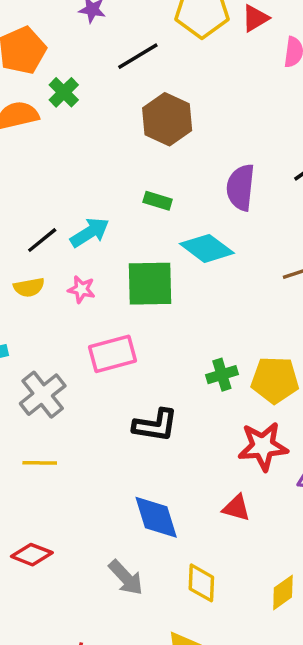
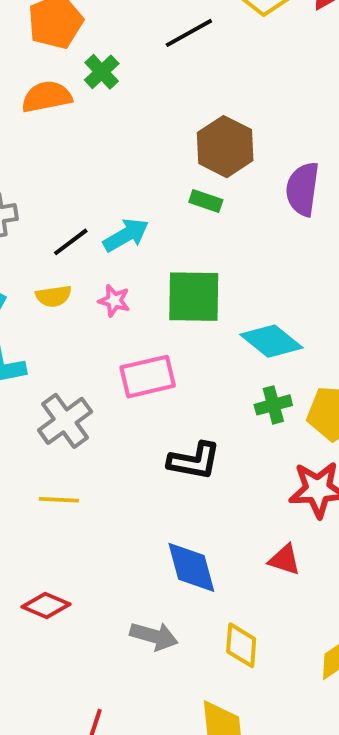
brown hexagon: (167, 119) -> (225, 147), moved
cyan diamond: (207, 248) -> (271, 341), moved
gray arrow: (126, 578) -> (154, 636), turned -33

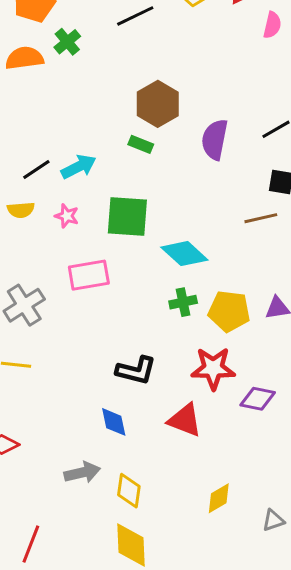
black L-shape: (194, 461) -> (136, 370), moved
red triangle: (285, 560) -> (185, 420), size x1.4
blue diamond: (191, 567) -> (114, 422), size x0.7
gray arrow: (154, 636) -> (82, 472), turned -32
yellow diamond: (241, 645) -> (129, 491), moved

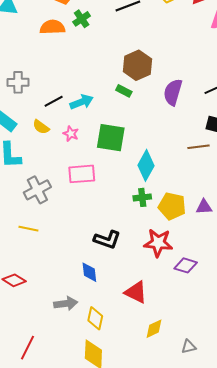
yellow semicircle: (21, 210) -> (41, 127), turned 36
cyan diamond: (184, 254) -> (146, 165), turned 72
red triangle: (185, 420) -> (136, 292), moved

